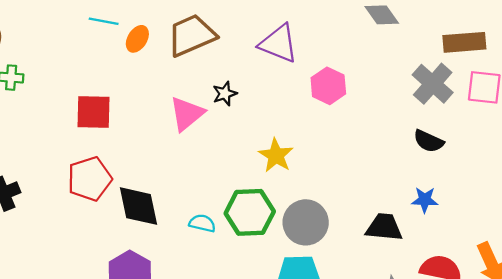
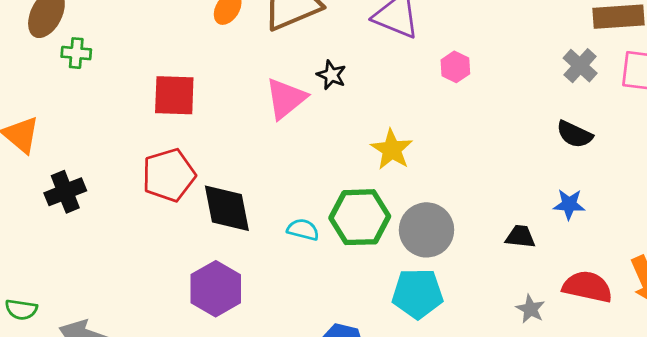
gray cross: (433, 84) -> (580, 66), size x0.7
pink hexagon: (328, 86) -> (455, 67), size x0.7
black star: (225, 94) -> (331, 75), turned -30
black trapezoid: (384, 227) -> (520, 237), size x0.7

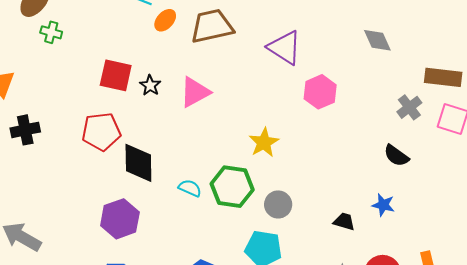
pink hexagon: (455, 67) -> (320, 92), size x1.5
black star: (331, 75) -> (150, 85), moved
gray circle: (427, 230) -> (278, 204), size x0.7

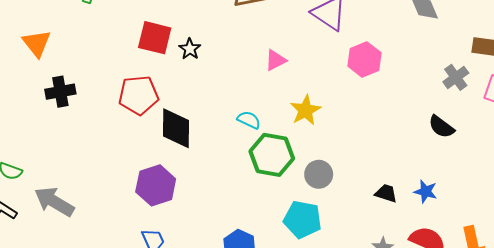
pink triangle: (195, 92) -> (276, 60), moved, size x0.7
cyan semicircle: (190, 188) -> (249, 120), moved
blue star: (383, 205) -> (426, 192), moved

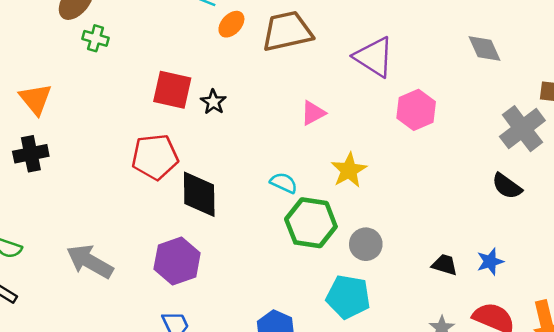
gray cross: (456, 77) -> (522, 129), size x1.5
black cross: (60, 92) -> (31, 154), moved
blue star: (426, 192) -> (490, 262), turned -30
gray arrow: (54, 202) -> (90, 261), moved

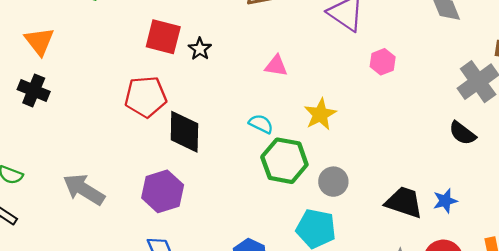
pink hexagon: (416, 110) -> (383, 62), size x0.7
pink triangle: (313, 113) -> (276, 66), moved, turned 35
black cross: (31, 154) -> (34, 90), turned 32
black trapezoid: (445, 265) -> (404, 202), size x1.6

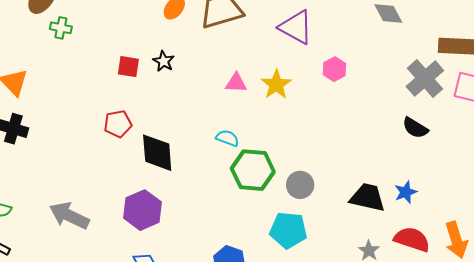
red square: (163, 37) -> (128, 67), size x0.7
black star: (200, 49) -> (164, 61), moved
red pentagon: (146, 97) -> (118, 124), size x0.7
yellow star: (320, 114) -> (276, 85), moved

